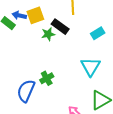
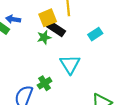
yellow square: (35, 15) -> (48, 18), moved
cyan triangle: (90, 67) -> (70, 64), moved

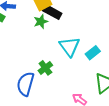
cyan rectangle: (95, 34) -> (93, 53), moved

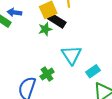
cyan rectangle: (93, 53) -> (93, 71), moved

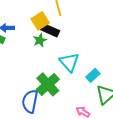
green cross: (47, 74) -> (48, 84), size x1.6

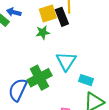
black rectangle: (50, 30) -> (62, 17), moved, turned 30
cyan rectangle: (93, 75) -> (86, 80), turned 48

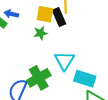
yellow square: (48, 14) -> (45, 14), turned 30
cyan rectangle: (86, 80) -> (85, 79), size x1.5

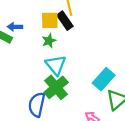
cyan triangle: (65, 61) -> (56, 65), moved
cyan rectangle: (85, 79) -> (104, 79), turned -55

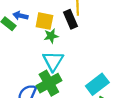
yellow square: (50, 20) -> (44, 21), moved

